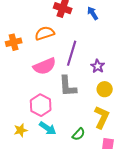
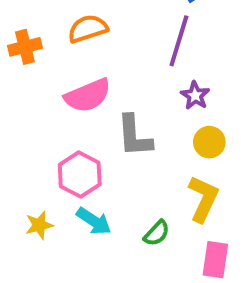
purple line: (72, 53) -> (179, 41), moved

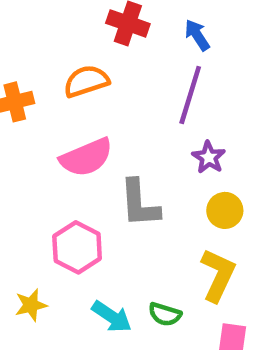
cyan arrow: (94, 221) -> (112, 317), moved
green semicircle: (157, 233) -> (165, 314), turned 64

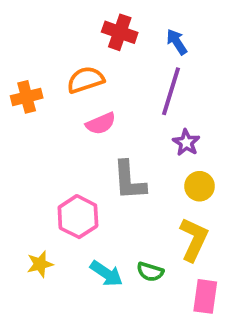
pink semicircle: (86, 157) -> (101, 124), moved, size x0.7

